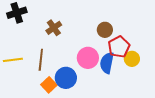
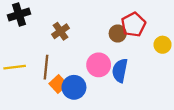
red pentagon: (119, 47) -> (133, 25), moved
yellow circle: (132, 59) -> (163, 45), moved
orange square: (49, 85) -> (58, 84), moved

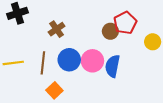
orange square: (58, 84) -> (54, 90), moved
blue circle: (74, 87) -> (69, 60), moved

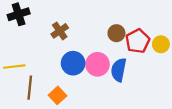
red pentagon: (125, 23) -> (138, 41), moved
brown line: (43, 63) -> (30, 88), moved

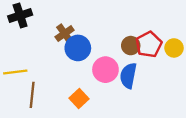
brown circle: (116, 33) -> (131, 46), moved
blue circle: (73, 63) -> (78, 48), moved
orange square: (57, 95) -> (79, 98), moved

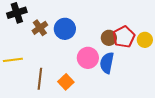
brown cross: (65, 34) -> (40, 28), moved
blue circle: (78, 48) -> (65, 29), moved
brown line: (32, 95) -> (40, 79), moved

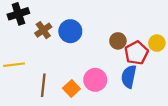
red pentagon: (124, 37) -> (136, 53), moved
pink circle: (88, 58) -> (95, 80), moved
blue semicircle: (107, 63) -> (129, 77), moved

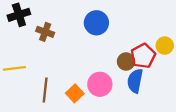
brown cross: (43, 30) -> (45, 32), turned -35
blue circle: (70, 31) -> (96, 23), moved
brown circle: (118, 41) -> (126, 61), moved

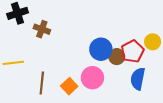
blue circle: (96, 23) -> (101, 49), moved
blue semicircle: (135, 81) -> (138, 79), moved

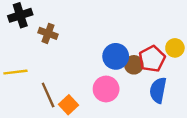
brown line: (42, 83) -> (48, 95), turned -30
orange square: (69, 86) -> (69, 105), moved

